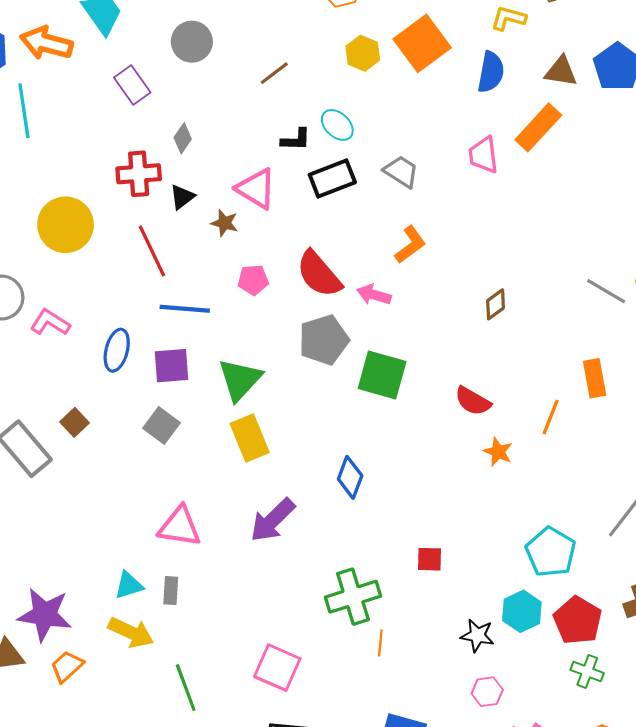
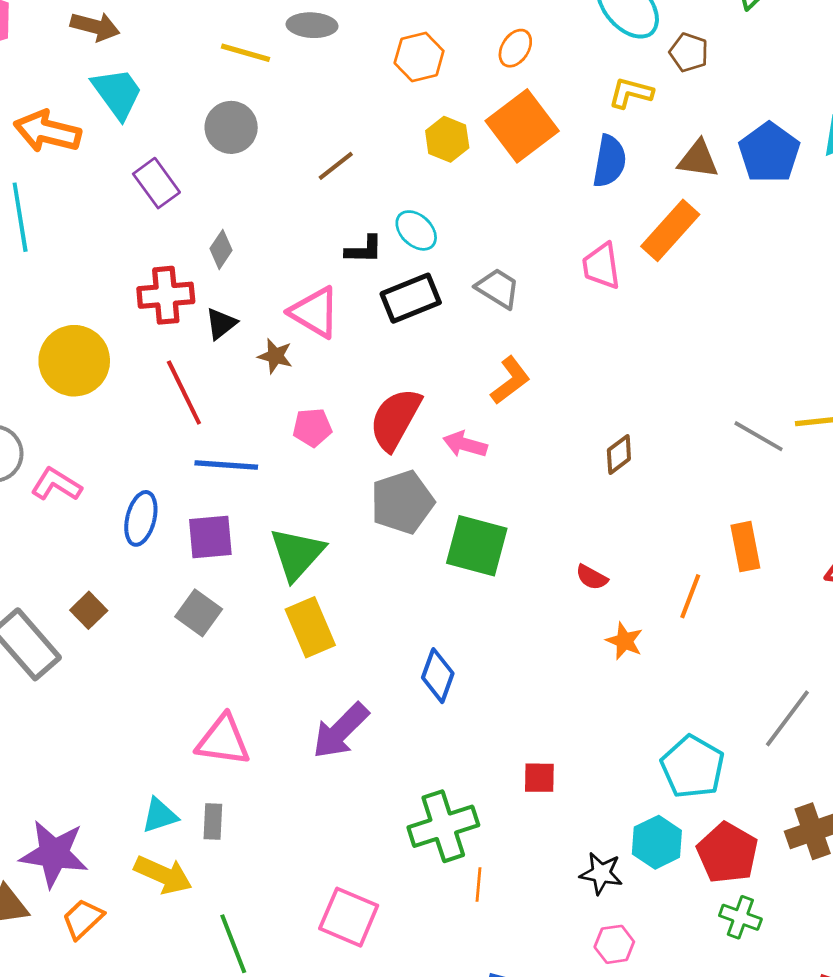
red semicircle: (319, 274) -> (395, 419), turned 70
red semicircle: (473, 401) -> (592, 577), size x0.7

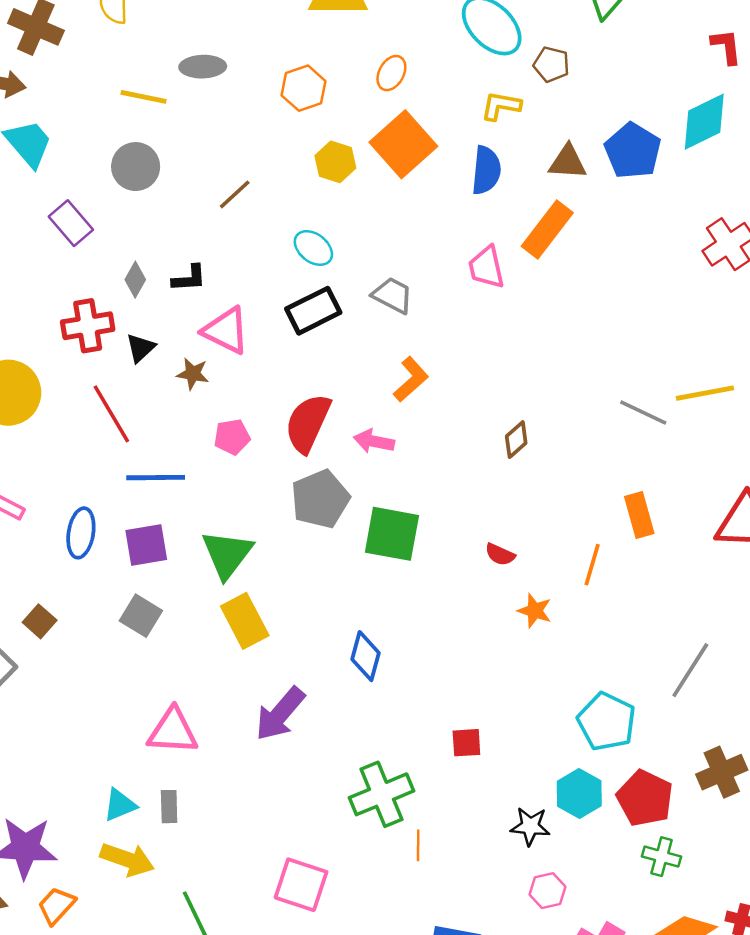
black L-shape: (364, 250) -> (189, 278), moved

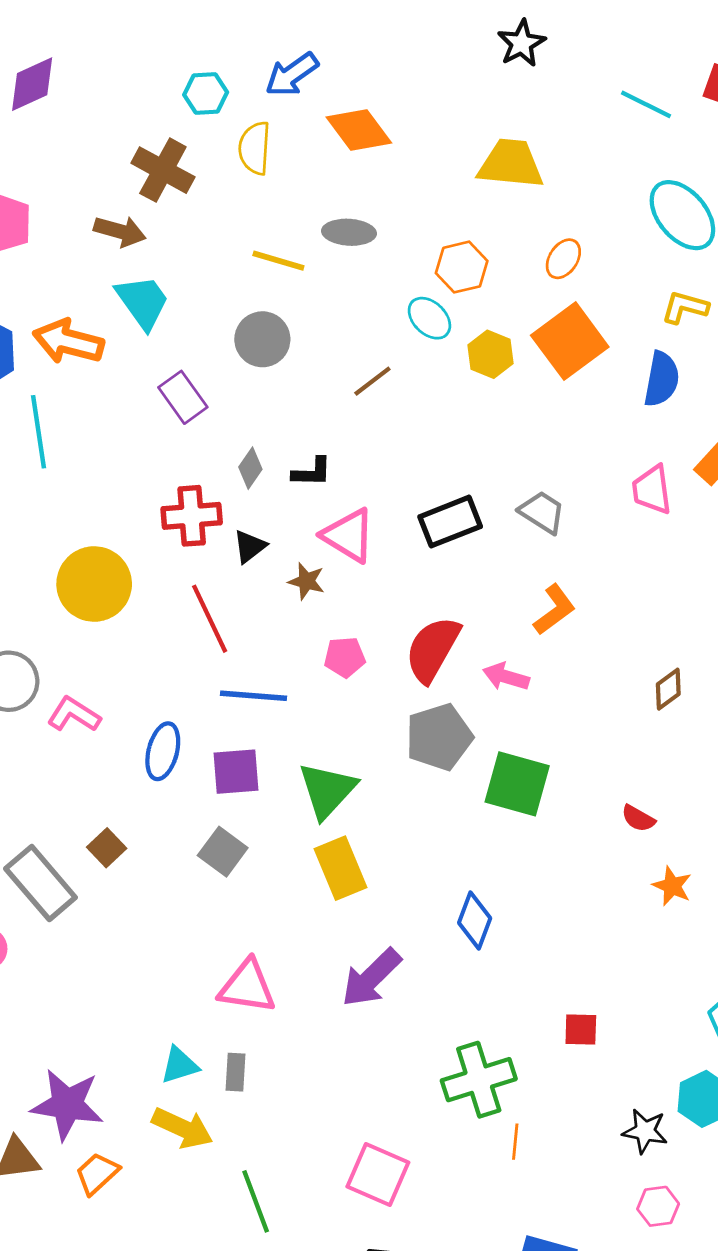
cyan ellipse: (313, 248) -> (429, 318), moved

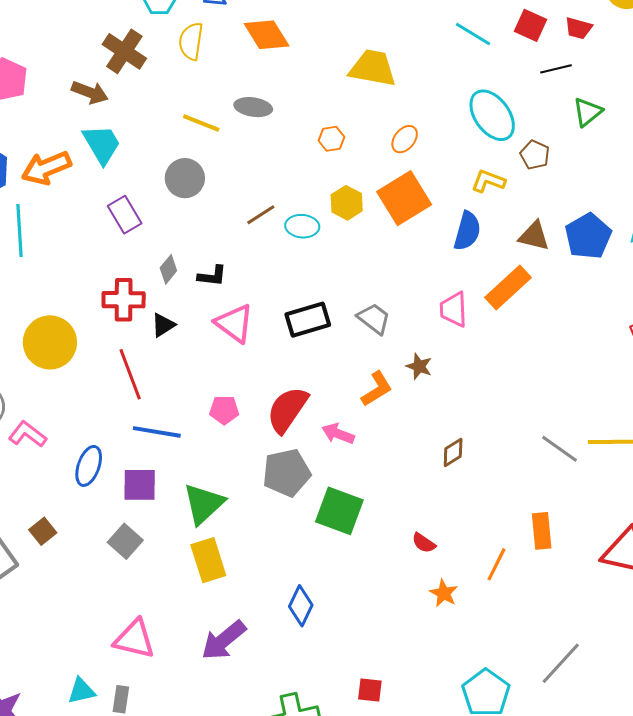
orange hexagon: (462, 267) -> (331, 139), size x0.7
cyan ellipse: (429, 318) -> (302, 226), moved, turned -44
orange arrow: (68, 342) -> (46, 168), turned -42
brown star: (306, 581) -> (419, 366), moved

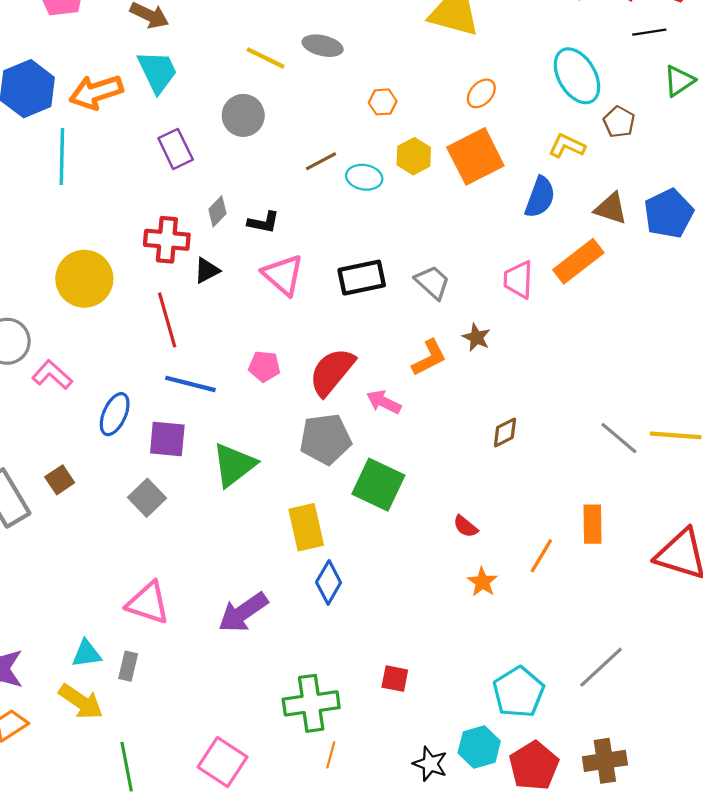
orange hexagon: (331, 139) -> (383, 102), moved
yellow rectangle: (208, 560) -> (306, 527), moved

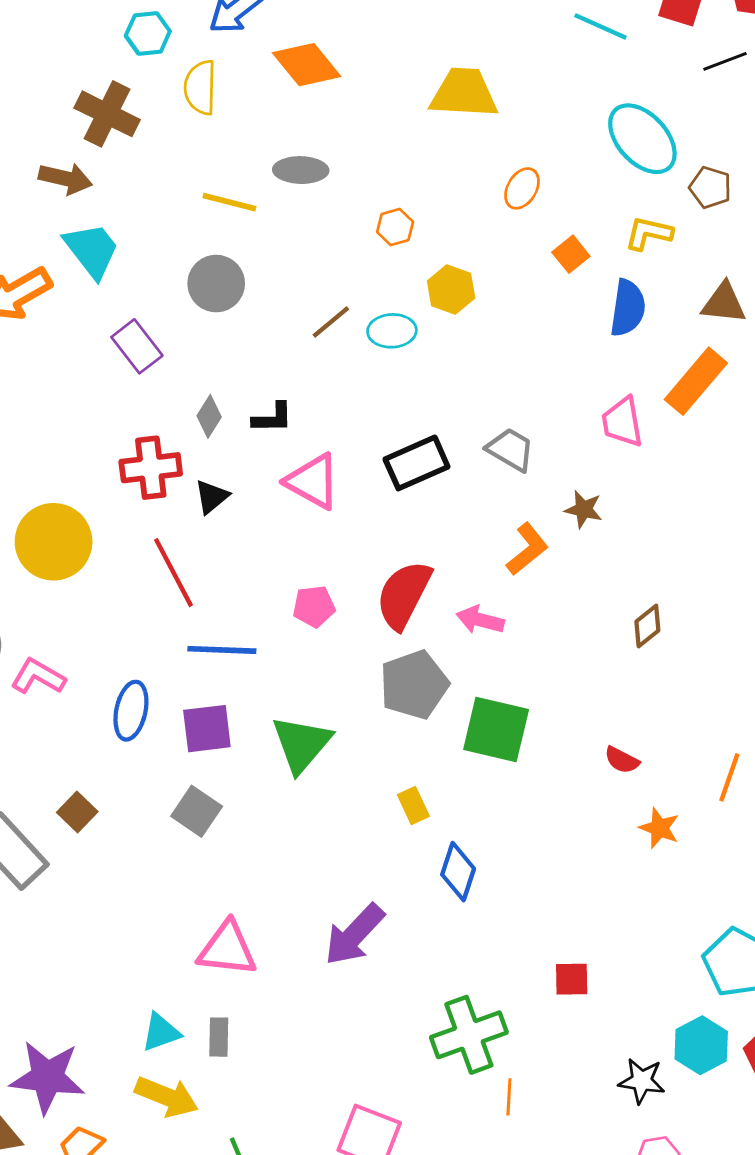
orange square: (475, 156) -> (571, 254), moved, size x0.5
yellow rectangle: (306, 527) -> (413, 806), size x0.6

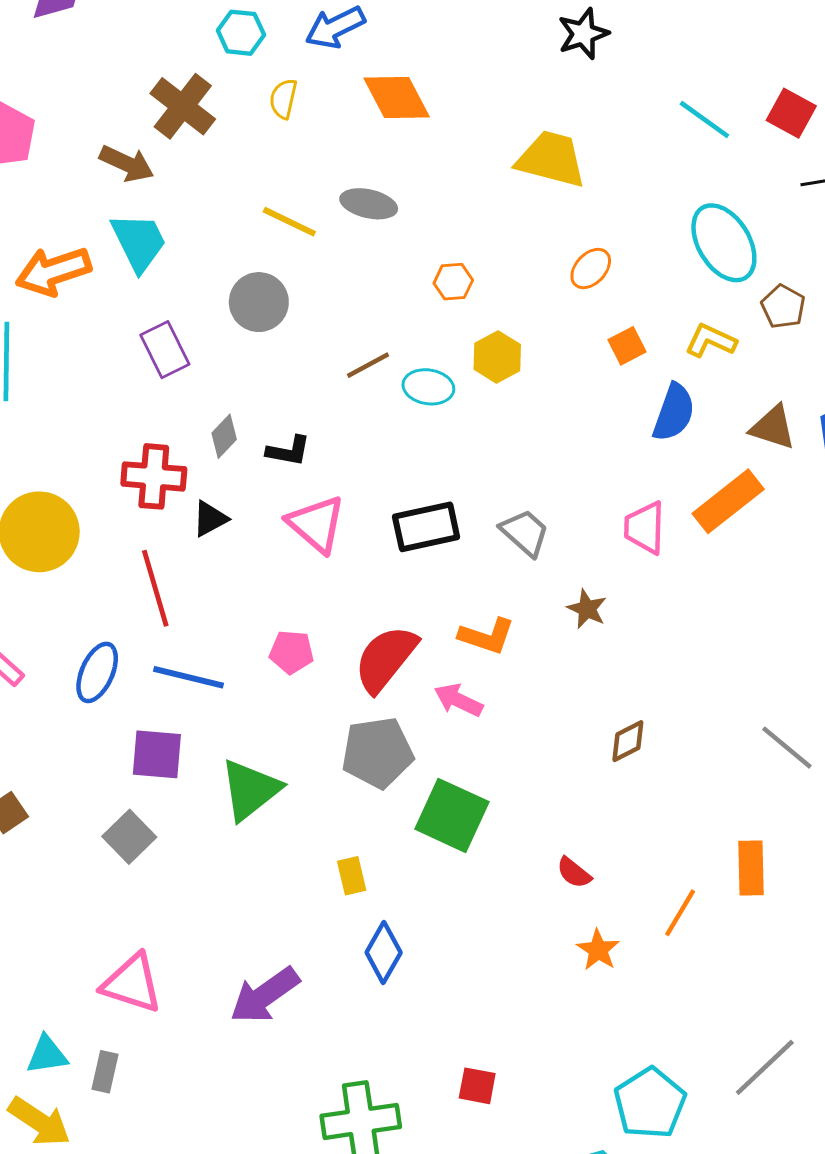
yellow semicircle: (200, 88) -> (283, 99), size x0.7
orange L-shape: (527, 549) -> (487, 636), moved, turned 46
blue ellipse: (131, 711) -> (97, 672), moved

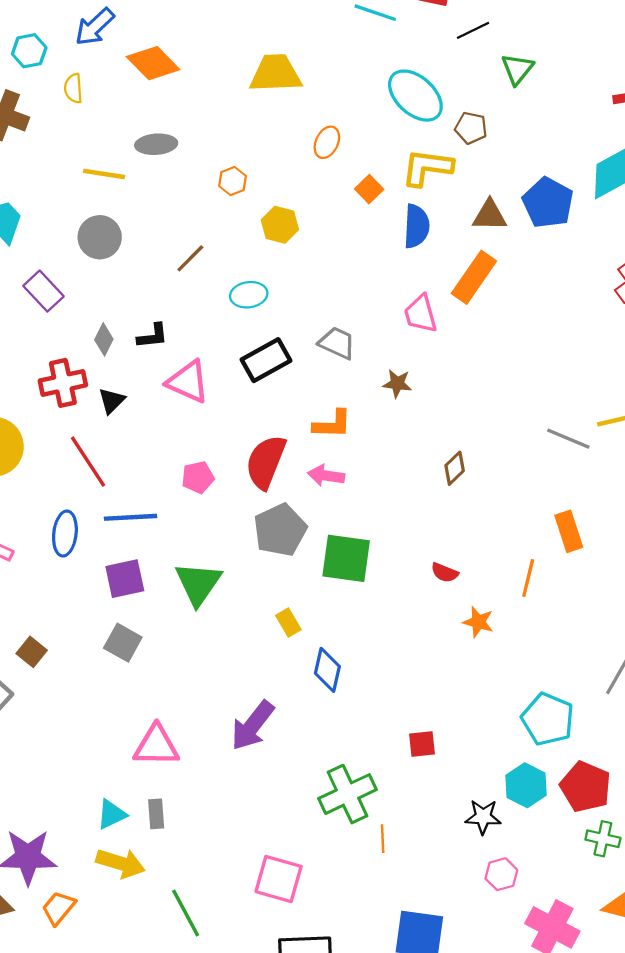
yellow L-shape: (711, 341) -> (427, 167), size x1.4
cyan ellipse: (428, 387) -> (249, 295), moved

